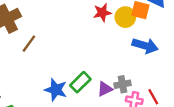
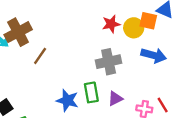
green rectangle: (80, 82) -> (91, 92), turned -54
gray cross: (122, 84) -> (109, 62), moved, size x1.5

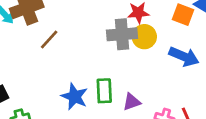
yellow circle: (134, 28) -> (144, 37), moved
gray cross: (109, 62) -> (122, 34), moved

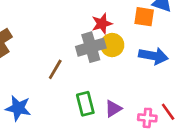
brown line: (49, 39) -> (55, 69), moved
blue star: (75, 97) -> (18, 108), moved

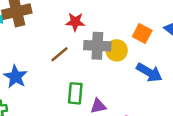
orange square: (144, 17) -> (142, 34), moved
red star: (102, 24) -> (75, 22), moved

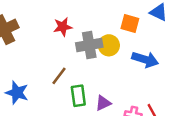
brown line: (60, 54) -> (59, 76), moved

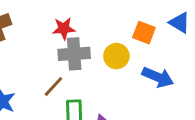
gray cross: (89, 45) -> (74, 54), moved

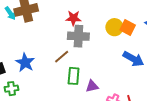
yellow circle: (116, 56) -> (114, 27), moved

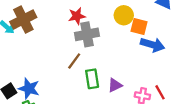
orange square: (128, 27) -> (139, 27), moved
blue star: (25, 63) -> (29, 88), moved

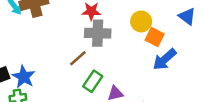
blue arrow: (153, 45) -> (165, 59), turned 110
green rectangle: (92, 79) -> (93, 81), turned 30

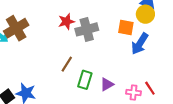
yellow circle: (141, 21) -> (145, 14), moved
gray cross: (98, 33) -> (87, 29), moved

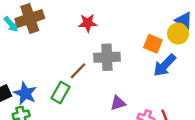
gray cross: (87, 29) -> (107, 57), moved
green rectangle: (85, 80) -> (60, 93), moved

